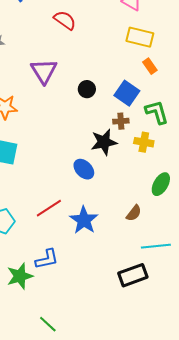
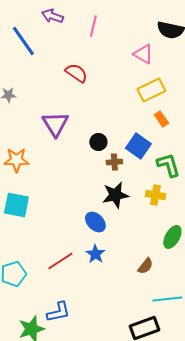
yellow rectangle: (140, 37) -> (151, 90), turned -40
brown cross: (121, 121) -> (114, 162), moved
blue star: (84, 220) -> (95, 254), moved, size x0.7

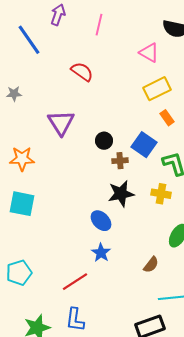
purple arrow: (52, 16) -> (58, 15), turned 90
red line: (60, 261) -> (75, 282), moved
blue L-shape: (58, 312) -> (75, 320), moved, turned 110

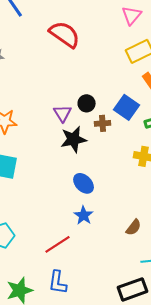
pink triangle: (149, 53) -> (132, 15), turned 40
red semicircle: (82, 72) -> (65, 34), size x1.4
purple triangle: (61, 123) -> (63, 113), moved, size x0.7
black star: (121, 194) -> (74, 139), moved

